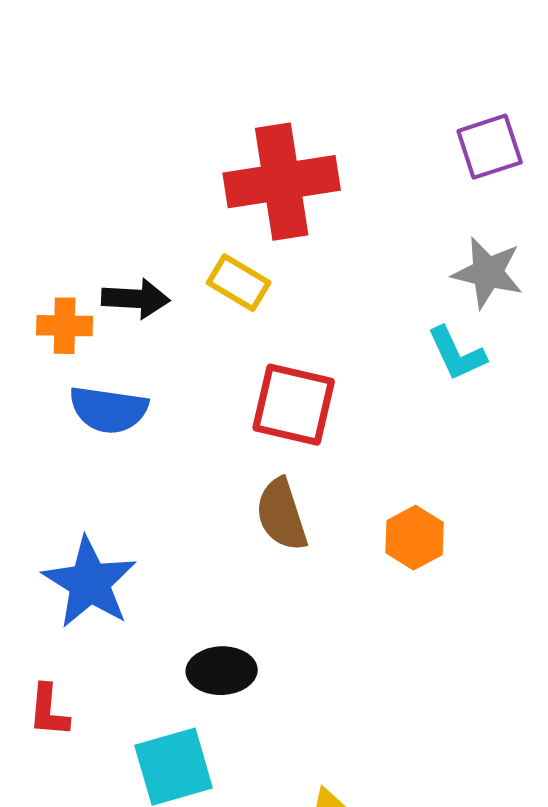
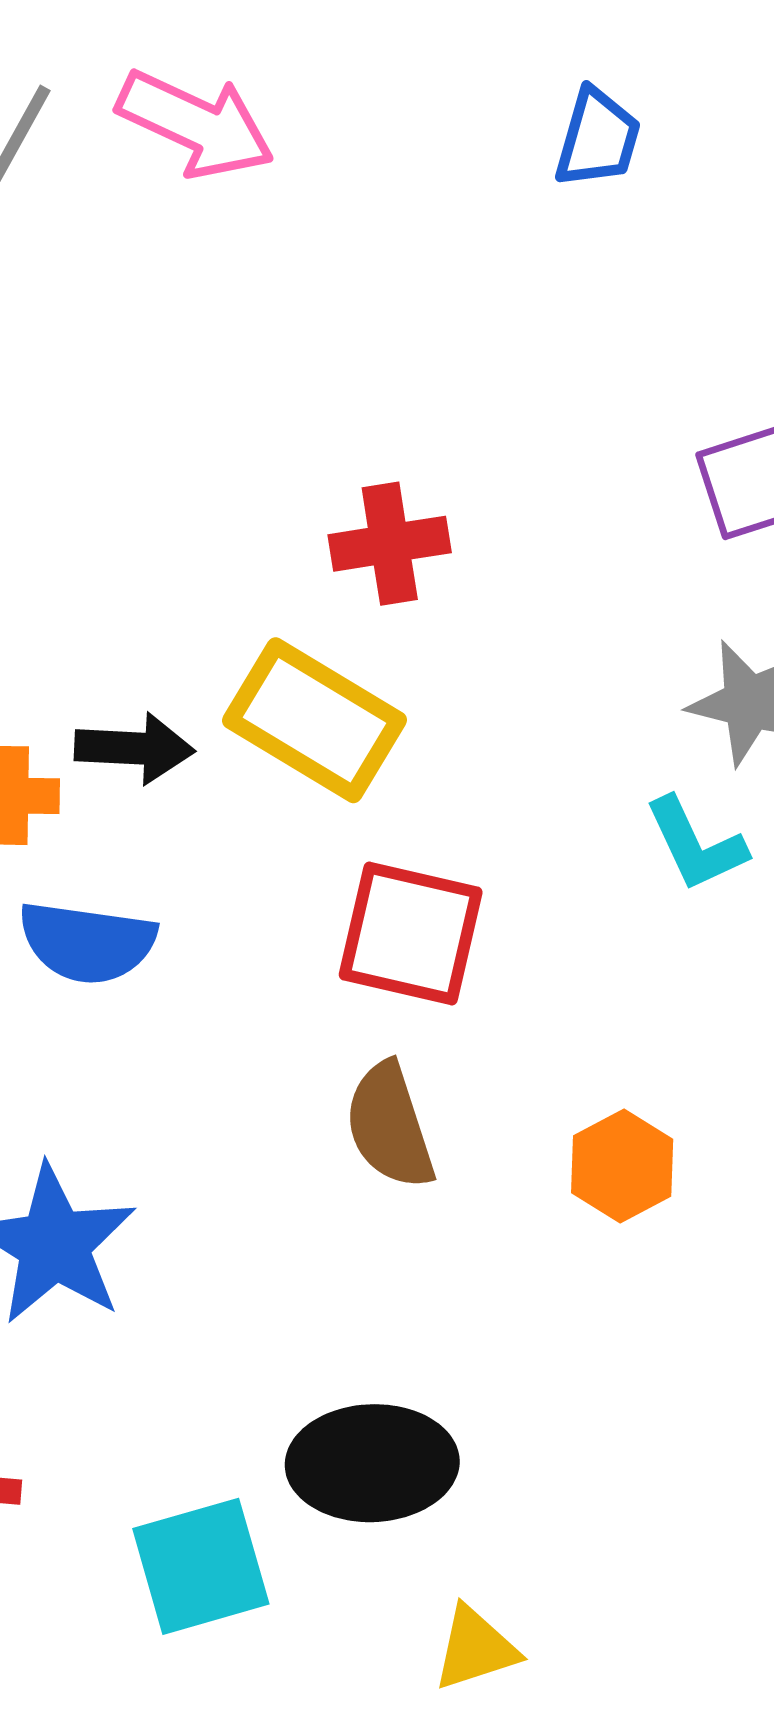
red cross: (282, 182) -> (390, 544), size x0.6
yellow rectangle: (239, 283) -> (314, 720), size x1.6
black ellipse: (222, 671) -> (372, 1463), moved, size x1.4

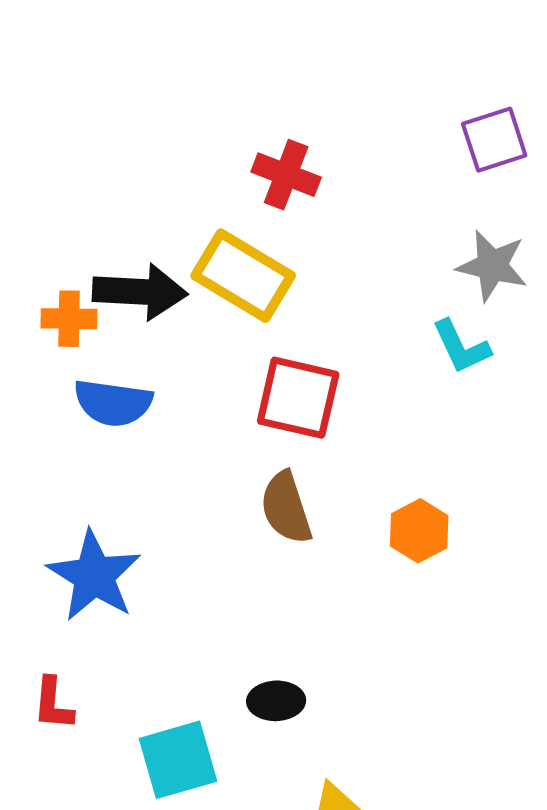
red cross: (390, 544) -> (286, 175), turned 30
black arrow: (134, 748) -> (140, 292), size x1.4
black ellipse: (372, 1463) -> (276, 701), size x0.6

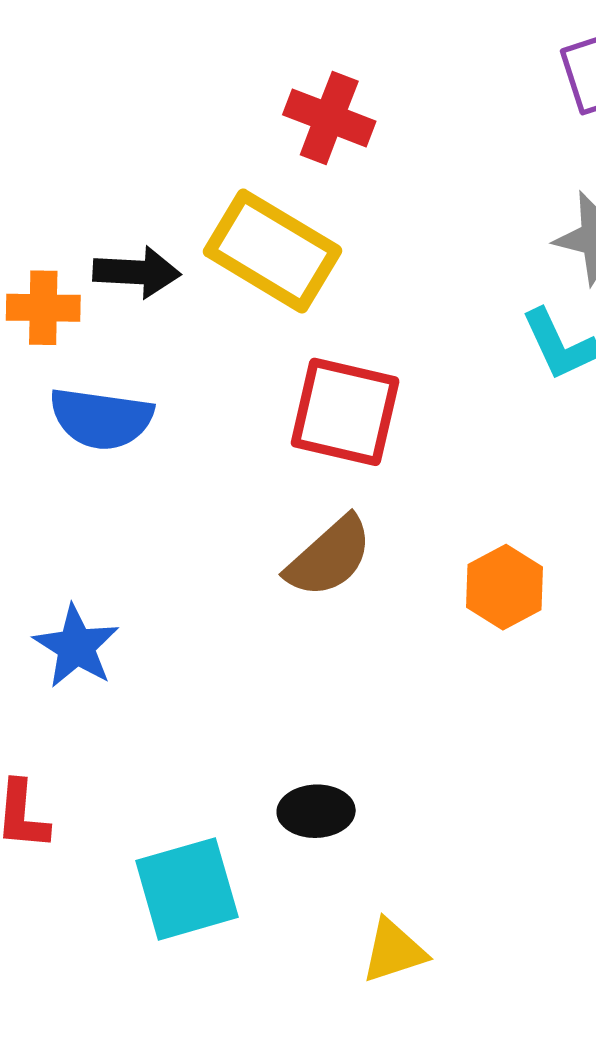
black arrow: (140, 292) -> (137, 272), size x0.7
brown semicircle: (286, 508) -> (329, 557), turned -114
blue star: (94, 576) -> (76, 646), size x0.7

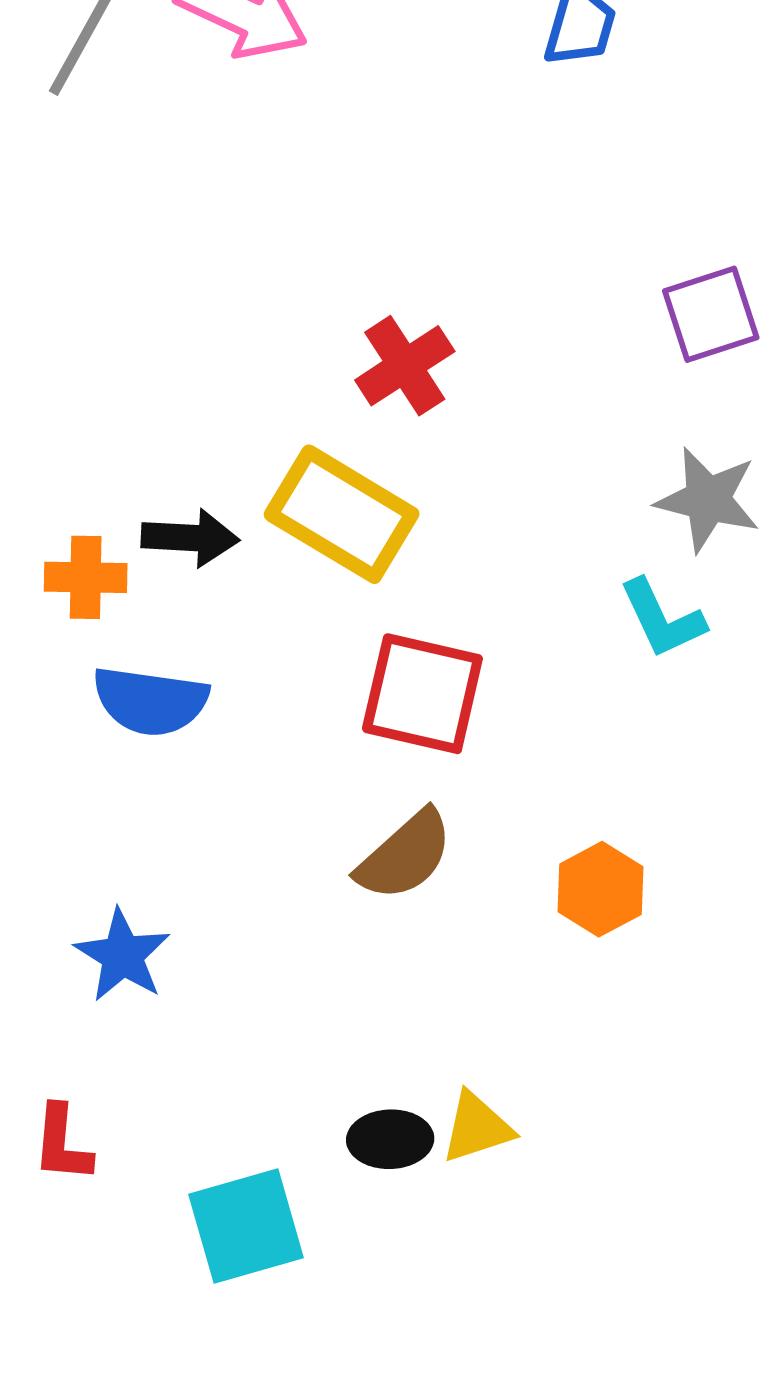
red cross: (329, 118) -> (405, 366), turned 36
yellow triangle: (394, 951) -> (477, 1127), moved

